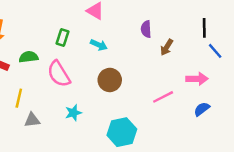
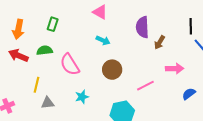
purple semicircle: (146, 29) -> (142, 27), size x1.5
green rectangle: (62, 38) -> (53, 24), moved
pink arrow: (197, 79) -> (175, 69), moved
pink line: (163, 97) -> (145, 86), moved

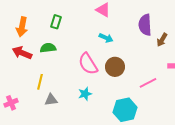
pink semicircle: (70, 65) -> (88, 64), moved

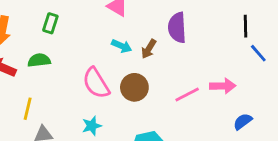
brown arrow: (162, 40) -> (149, 49), moved
pink line: (148, 83) -> (187, 94), moved

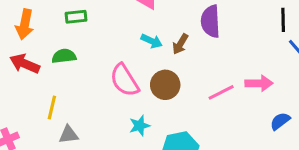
green rectangle: (50, 23) -> (76, 17), turned 66
cyan star: (92, 126) -> (140, 126), moved

